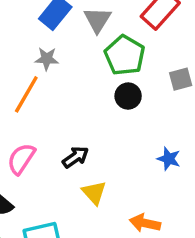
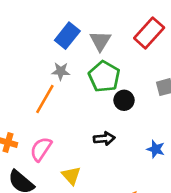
green pentagon: (125, 55) -> (104, 77), moved
black arrow: (76, 157) -> (104, 139), moved, turned 30
yellow triangle: (94, 193) -> (71, 175), moved

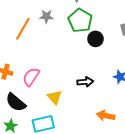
orange line: (45, 99) -> (23, 29), moved
black arrow: (104, 139) -> (85, 82), moved

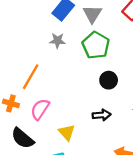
orange line: (23, 29) -> (31, 77), moved
black circle: (96, 39) -> (109, 80), moved

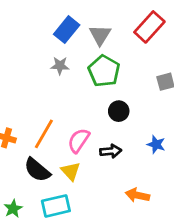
orange line: (31, 77) -> (44, 134), moved
pink semicircle: (40, 109) -> (79, 140), moved
black semicircle: (23, 138) -> (37, 170), moved

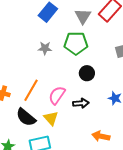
gray triangle: (100, 35) -> (83, 16), moved
gray star: (60, 66) -> (45, 48), moved
green pentagon: (104, 71) -> (76, 43), turned -30

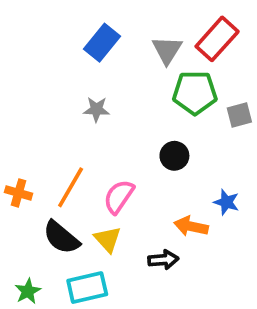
green pentagon: (76, 43) -> (195, 93), moved
black arrow: (81, 103) -> (163, 260), moved
orange arrow: (101, 136) -> (191, 226), moved

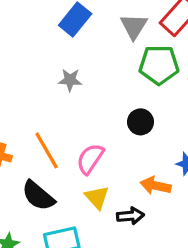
orange line: (71, 187) -> (47, 150), turned -60
yellow triangle: (108, 239) -> (97, 197), moved

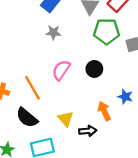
gray star: (70, 80) -> (53, 32), moved
pink semicircle: (90, 159) -> (61, 70), moved
orange arrow: (156, 186) -> (104, 111), turned 54

